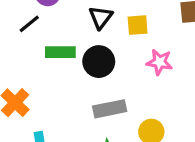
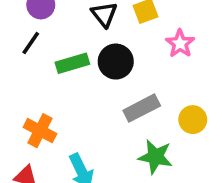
pink star: (159, 62) -> (180, 43), turned -30

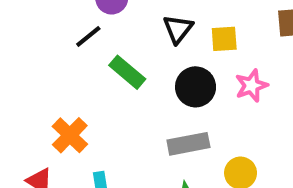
black circle: (116, 62) -> (196, 87), moved
green rectangle: (72, 63) -> (127, 72), turned 40

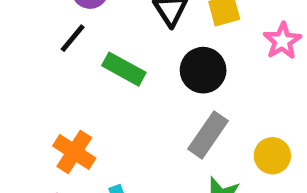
pink star: (251, 86) -> (282, 41), moved
gray rectangle: (188, 144) -> (208, 135), turned -33

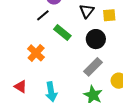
orange cross: (74, 152) -> (36, 53), moved

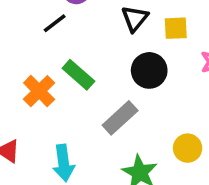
green rectangle: (62, 33) -> (78, 75), moved
gray rectangle: (93, 67) -> (120, 118), moved

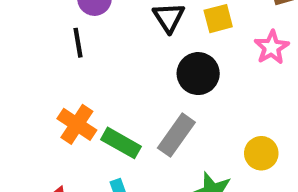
black line: (55, 23) -> (78, 43), turned -50
green rectangle: (78, 75) -> (121, 143), moved

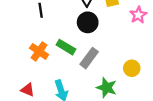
black circle: (198, 74) -> (88, 22), moved
green rectangle: (121, 143) -> (66, 47), moved

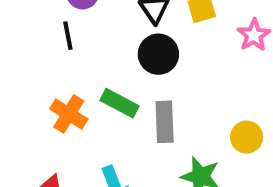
gray rectangle: (89, 58) -> (165, 122), turned -36

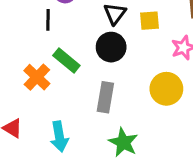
green rectangle: (119, 103) -> (66, 60), moved
yellow circle: (247, 137) -> (166, 89), moved, size x1.4

